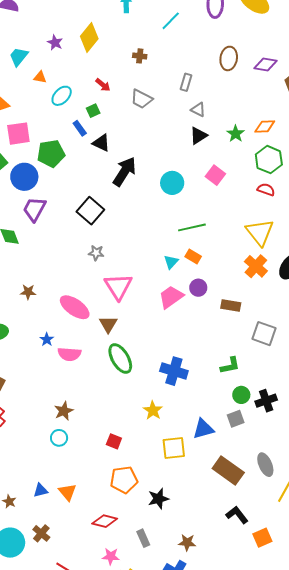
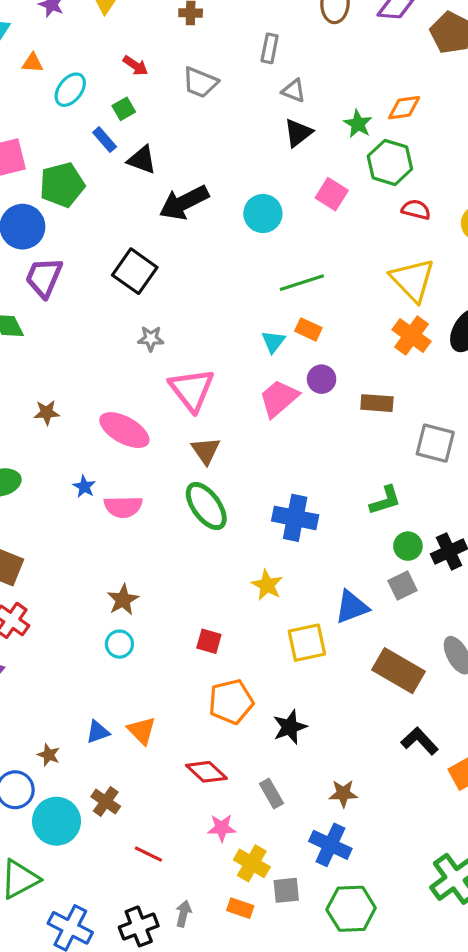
green hexagon: (269, 160) -> (390, 162), moved
black arrow: (124, 172) -> (184, 203), turned -144
brown triangle: (108, 324) -> (206, 451), moved
red diamond: (105, 521) -> (206, 772), turned 35

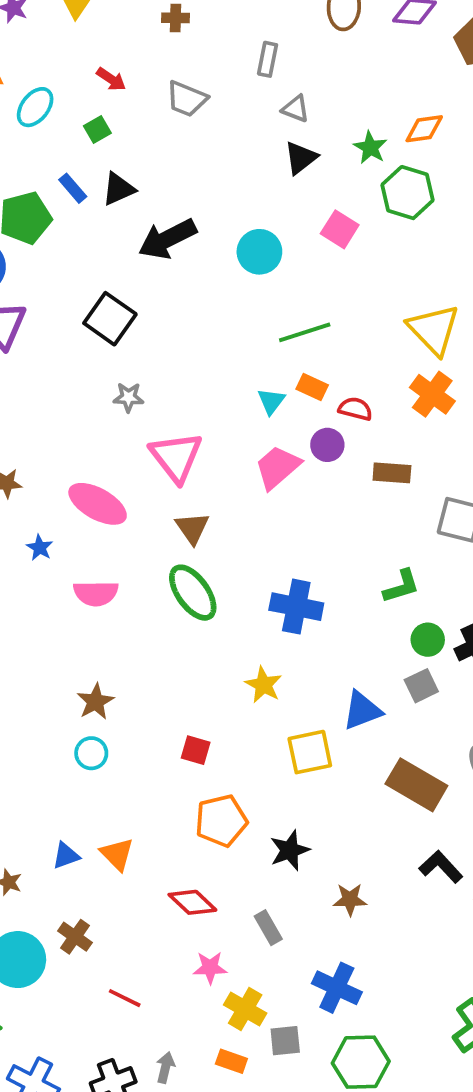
blue rectangle: (105, 140) -> (73, 188), moved
black triangle: (142, 160) -> (118, 189), turned -44
red semicircle: (416, 210) -> (355, 409), moved
blue star: (84, 487) -> (40, 548), moved
brown star: (343, 793) -> (350, 899), moved

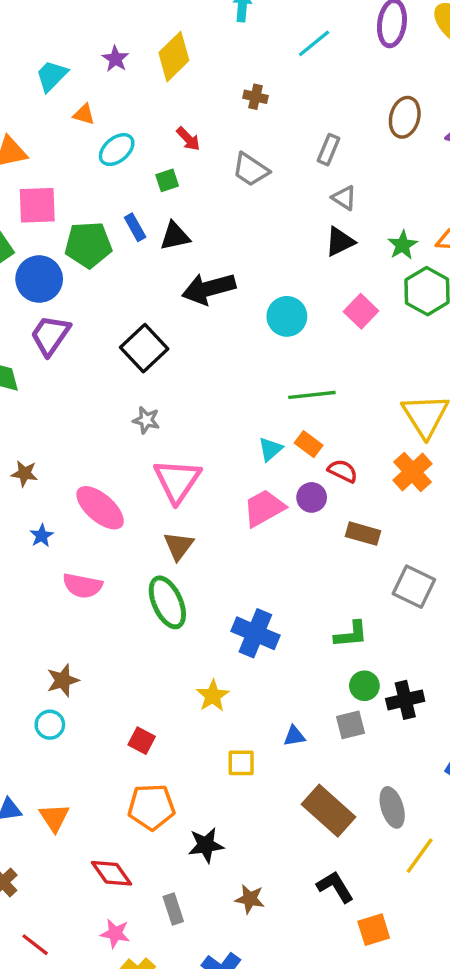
blue triangle: (362, 711) -> (294, 736), size x0.6
yellow square: (310, 752) -> (241, 763), size x0.7

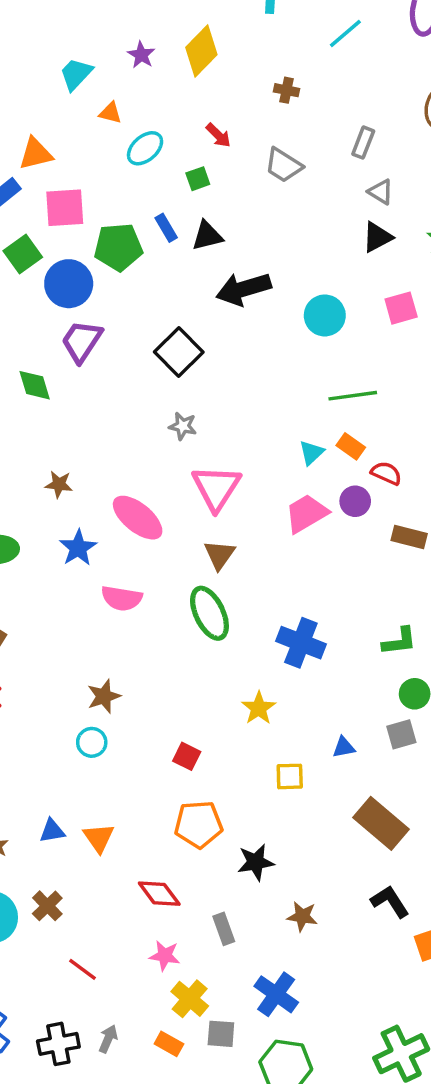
pink square: (361, 311) -> (401, 308), turned 32
blue star: (42, 536) -> (78, 548), size x1.5

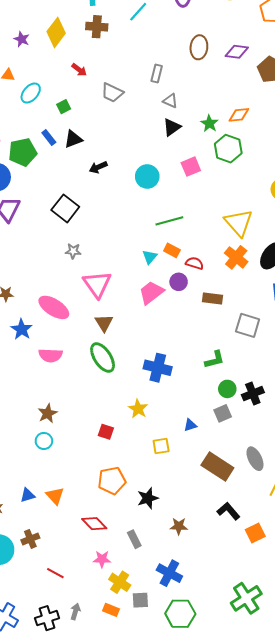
brown cross: (287, 90) -> (97, 27), moved, size x1.5
red arrow: (218, 135) -> (79, 70), moved
black arrow: (244, 289) -> (98, 167), size x0.6
red square: (187, 756) -> (106, 432), moved
brown cross: (47, 906) -> (30, 539), turned 30

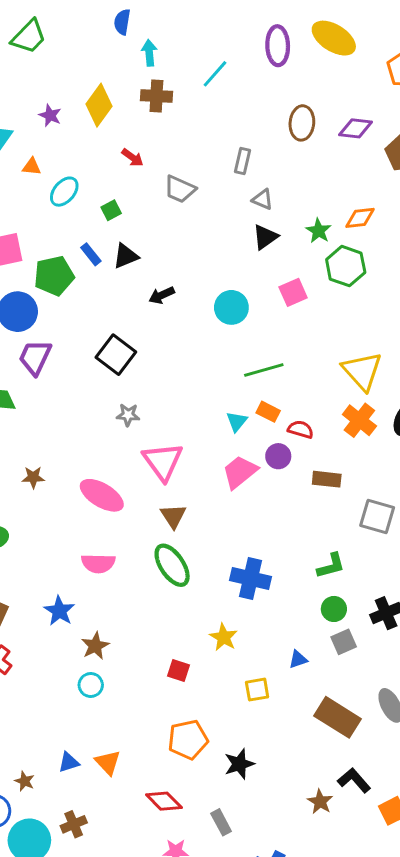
blue star: (22, 329) -> (59, 611), moved
green circle: (227, 389) -> (334, 609), moved
brown star: (179, 526) -> (320, 802), moved, turned 30

